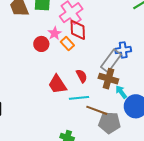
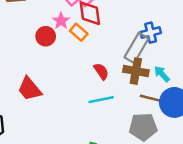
red trapezoid: (57, 84) -> (30, 89), moved
cyan arrow: (121, 92) -> (162, 74), moved
brown line: (97, 110) -> (154, 99), moved

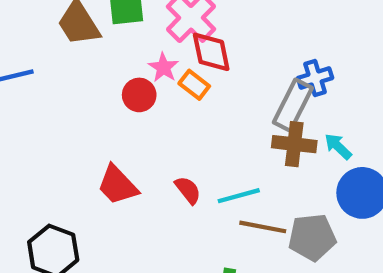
red semicircle: (101, 71) -> (188, 190), moved
brown line: (154, 99) -> (263, 227), moved

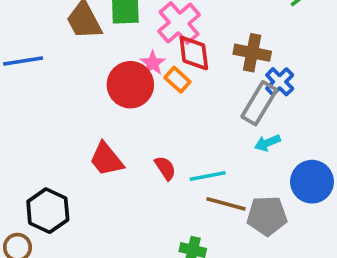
blue cross: (315, 78) -> (280, 82), turned -32
red circle: (139, 95) -> (130, 85), size x1.6
brown cross: (294, 144) -> (252, 53), moved
cyan arrow: (338, 146) -> (267, 143), moved, turned -70

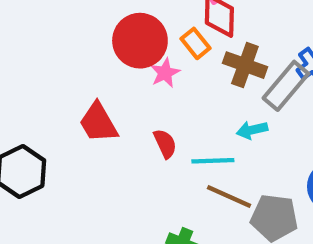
brown cross: (252, 53) -> (245, 65), moved
pink star: (153, 63) -> (165, 73), moved
cyan arrow: (267, 143) -> (252, 130), moved

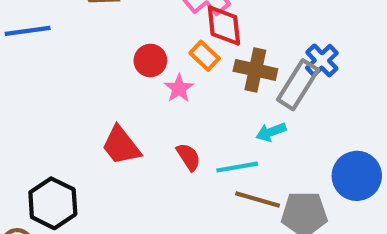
red circle: (140, 41) -> (150, 60), size x0.6

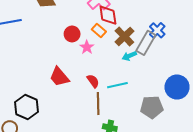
brown cross: (255, 70) -> (124, 37), turned 36
cyan arrow: (271, 132) -> (129, 56), moved
brown line: (258, 200) -> (98, 104), moved, turned 75

